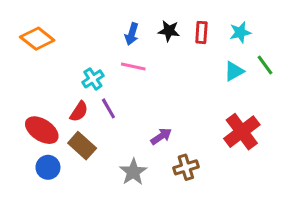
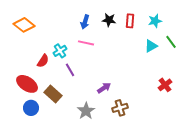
red semicircle: (79, 111) -> (43, 61), moved
red cross: (242, 132) -> (165, 85), moved, size x0.6

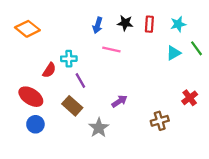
pink line: (86, 43) -> (111, 49), moved
cyan cross: (60, 51) -> (69, 59), turned 32
brown rectangle: (53, 94) -> (72, 106), moved
brown cross: (120, 108) -> (160, 121), moved

